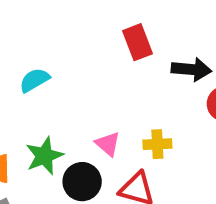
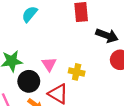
cyan semicircle: (34, 80) -> (30, 14), moved, turned -36

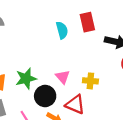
cyan semicircle: (30, 14) -> (62, 30), moved, turned 133

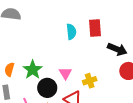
green star: (26, 78) -> (33, 70), turned -30
yellow cross: (90, 81) -> (90, 81), turned -32

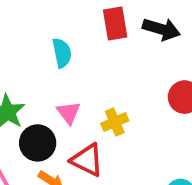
cyan semicircle: (71, 32) -> (62, 53), moved
black arrow: (117, 49) -> (161, 29), moved

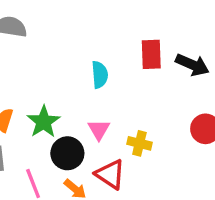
yellow cross: (115, 122) -> (139, 143), turned 30

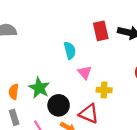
pink triangle: (99, 130) -> (85, 72), moved

